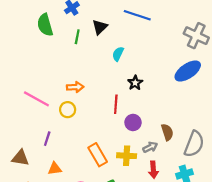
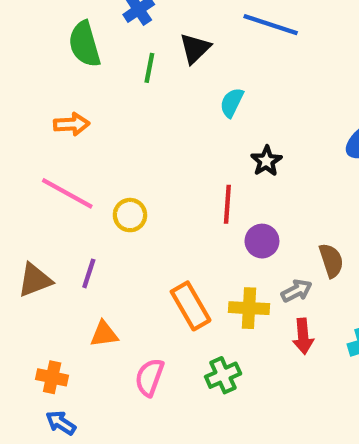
orange arrow: (75, 87) -> (72, 124), moved
brown triangle: (20, 158) -> (35, 280), moved, turned -30

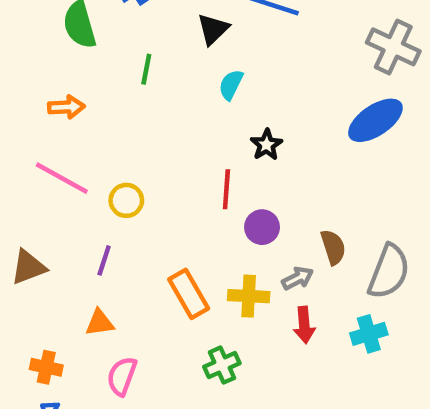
black triangle: (195, 48) -> (213, 29), moved
green line: (149, 68) -> (146, 69), moved
purple line: (89, 273) -> (104, 260), moved
pink semicircle: (149, 377) -> (122, 376), moved

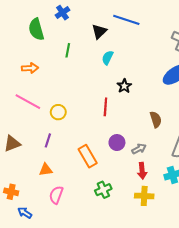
purple circle: (262, 227) -> (117, 143), moved
brown semicircle: (333, 247) -> (156, 119), moved
yellow cross: (249, 296) -> (144, 196), moved
orange cross: (46, 367) -> (11, 192), moved

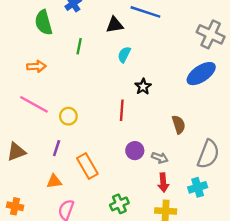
black triangle: (99, 31) -> (115, 25), turned 35
gray arrow: (139, 149) -> (160, 158), turned 48
orange rectangle: (88, 156) -> (87, 166), moved

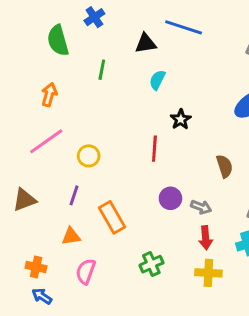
orange arrow: (36, 66) -> (49, 95), turned -72
pink line: (34, 104) -> (46, 141), turned -64
orange cross: (15, 206) -> (36, 267), moved

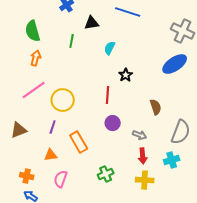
green semicircle: (58, 41) -> (33, 31), moved
black triangle: (146, 43) -> (92, 23), moved
yellow circle: (89, 156) -> (63, 100), size x1.5
purple circle: (170, 198) -> (113, 123), moved

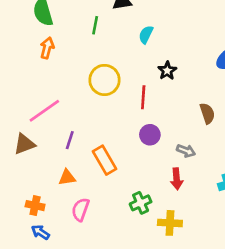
pink line: (34, 90) -> (44, 111), moved
yellow circle: (63, 100) -> (104, 80), moved
red arrow: (143, 156) -> (177, 179), moved
yellow cross: (145, 180) -> (170, 223), moved

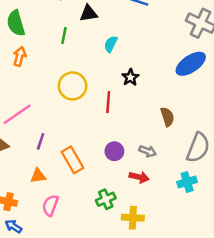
purple circle: (150, 135) -> (114, 151), moved
red arrow: (177, 179) -> (139, 177), turned -72

